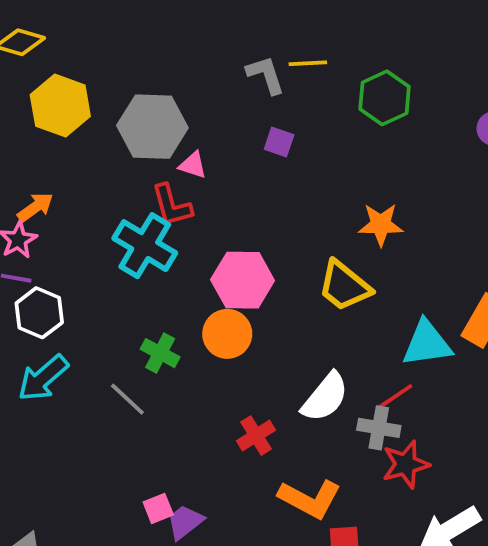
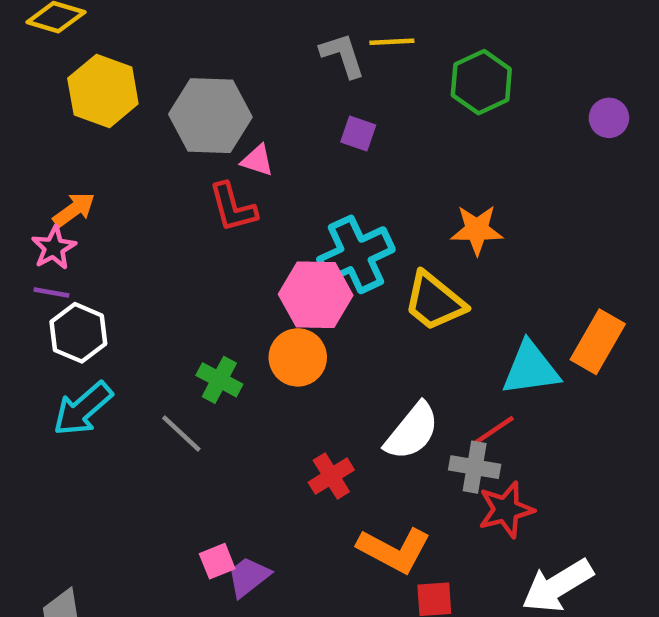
cyan cross: (145, 246) -> (356, 254), moved, turned 34

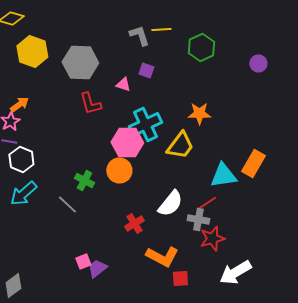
pink triangle: (257, 160) -> (123, 84), moved
yellow trapezoid: (434, 301) -> (180, 146), turned -92

